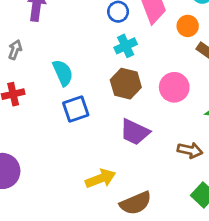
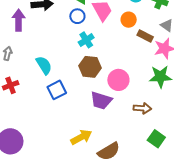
pink circle: (174, 87) -> (118, 80), moved

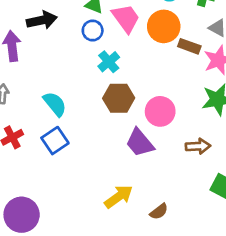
orange circle: (129, 20) -> (164, 26), size x1.5
blue square: (57, 90) -> (55, 141), moved
purple trapezoid: (101, 100) -> (140, 143), turned 40
brown semicircle: (109, 151) -> (159, 211), size x0.6

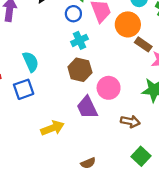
yellow arrow: (119, 197) -> (52, 128), moved

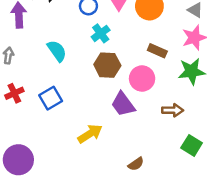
brown rectangle: (143, 44) -> (157, 51), moved
cyan semicircle: (31, 62) -> (57, 51), moved

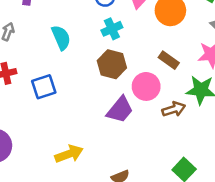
purple trapezoid: (123, 104) -> (120, 110), turned -116
brown arrow: (173, 110) -> (174, 109), moved, turned -30
yellow arrow: (90, 134) -> (69, 154), moved

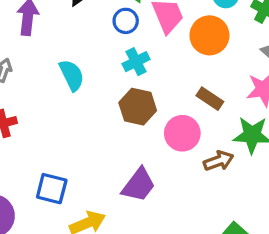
blue square: (44, 87) -> (52, 189), moved, turned 35
purple trapezoid: (120, 110) -> (139, 185), moved

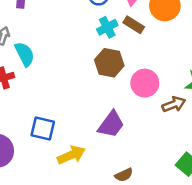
cyan semicircle: (72, 75) -> (25, 54), moved
brown rectangle: (210, 99) -> (134, 25), moved

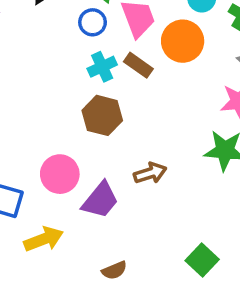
pink circle: (145, 83) -> (60, 174), moved
brown arrow: (174, 104) -> (150, 173), moved

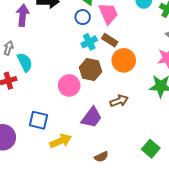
orange circle: (183, 41) -> (124, 60), moved
pink circle: (60, 174) -> (69, 85), moved

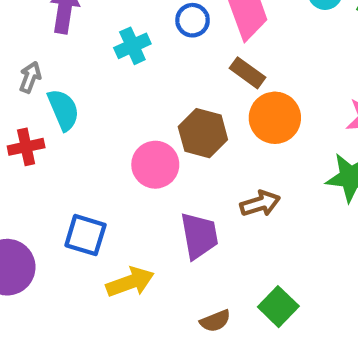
cyan cross: (89, 42) -> (132, 46), moved
purple trapezoid: (92, 117) -> (199, 236), turned -50
green square: (151, 149) -> (278, 307), moved

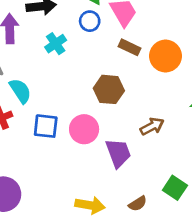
orange circle: (275, 118) -> (165, 56), moved
pink circle: (155, 165) -> (84, 129), moved
blue square: (85, 235) -> (46, 126), moved
yellow arrow: (130, 282) -> (90, 205), moved, turned 40

